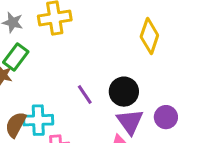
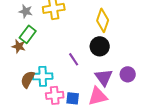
yellow diamond: (149, 36) -> (103, 20), moved
black circle: (124, 92) -> (100, 46), moved

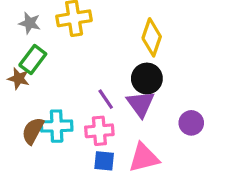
purple triangle: (104, 77) -> (141, 104), moved
pink cross: (55, 95) -> (99, 131), moved

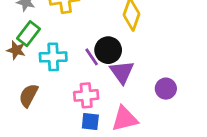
black circle: (147, 79) -> (108, 50), moved
purple line: (106, 99) -> (92, 57), moved
cyan cross: (57, 126) -> (53, 57), moved

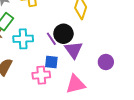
pink cross: (86, 95) -> (41, 75), moved
blue square: (90, 122) -> (51, 62), moved

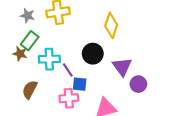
purple line: (51, 39) -> (68, 70), moved
purple triangle: (74, 50) -> (122, 67), moved

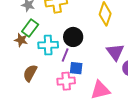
black circle: (93, 54) -> (73, 37), moved
purple line: (68, 70) -> (65, 55), turned 56

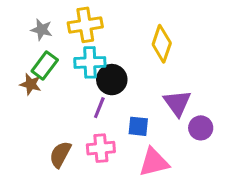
cyan cross: (48, 45) -> (90, 62), moved
blue square: (76, 68) -> (138, 126), moved
brown semicircle: (30, 73) -> (60, 154), moved

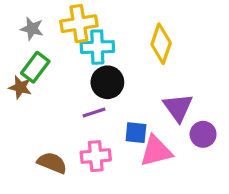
cyan cross: (90, 62) -> (97, 47), moved
purple line: (99, 108) -> (94, 112), turned 50
brown semicircle: (60, 154) -> (52, 163), turned 84
pink triangle: (154, 162) -> (156, 151), moved

